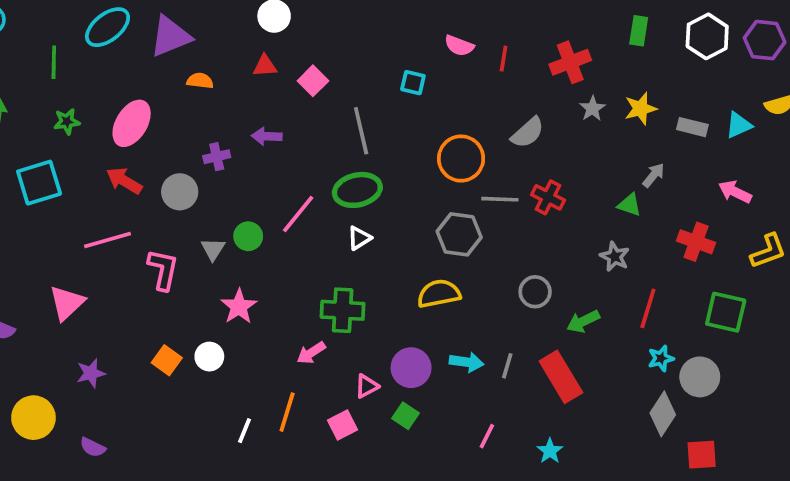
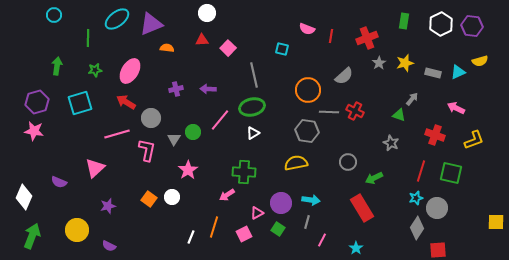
purple arrow: (267, 136) -> (208, 89), moved
gray circle: (180, 192) -> (151, 118), moved
red line: (648, 308) -> (421, 171), moved
gray line: (507, 366) -> (307, 222), moved

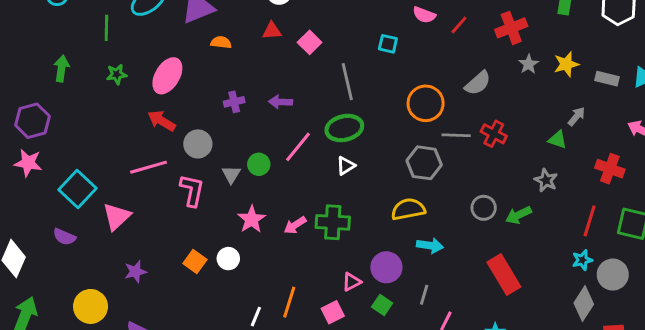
red line: (331, 36) -> (459, 25), turned 32
cyan square: (80, 103) -> (77, 189), moved, turned -30
green arrow: (374, 178) -> (518, 215), moved
pink arrow: (227, 195) -> (295, 225), moved
cyan arrow: (311, 200) -> (430, 246), moved

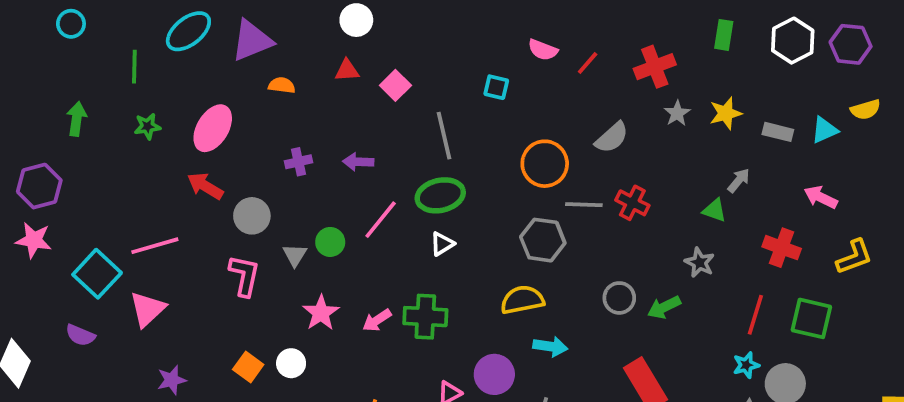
pink line: (149, 167) -> (155, 246), moved

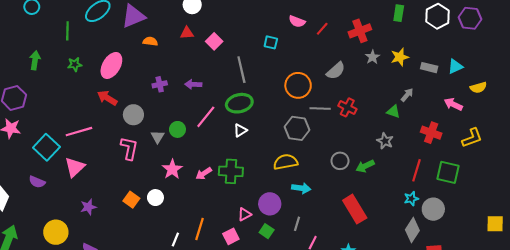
yellow semicircle: (865, 110) -> (478, 87), moved

